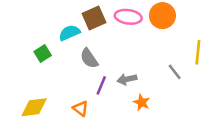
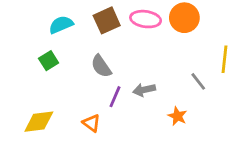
cyan semicircle: (70, 33) -> (61, 25), moved
orange star: (142, 102) -> (177, 116), moved

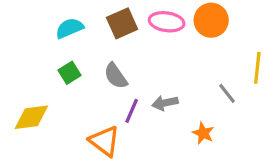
green square: (49, 61) -> (70, 73), moved
yellow diamond: (39, 122) -> (31, 117), moved
orange triangle: (91, 123) -> (105, 141), size x1.5

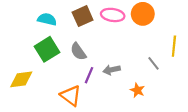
cyan semicircle: (70, 28) -> (47, 19), turned 36
green square: (70, 73) -> (47, 49), size x1.6

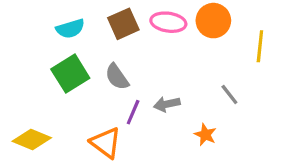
cyan semicircle: (47, 19) -> (70, 29), turned 150
yellow line: (174, 46) -> (260, 46), moved
yellow diamond: (21, 79) -> (32, 139), moved, turned 30

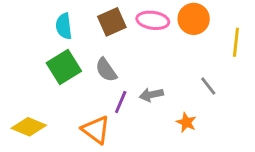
cyan semicircle: (70, 29) -> (64, 26), turned 100

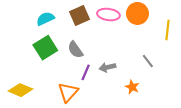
cyan semicircle: (64, 26) -> (45, 19), turned 72
orange triangle: (96, 130) -> (68, 92), turned 35

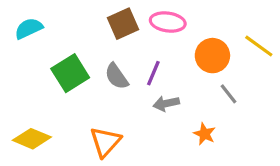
orange circle: (137, 13) -> (212, 56), moved
cyan semicircle: (45, 19) -> (29, 28), moved
yellow line: (167, 30) -> (259, 46), turned -60
purple line: (86, 72) -> (153, 73), moved

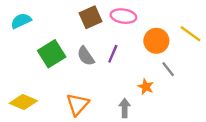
gray arrow: (166, 104) -> (125, 108), moved, turned 102
orange star: (204, 134) -> (146, 87), moved

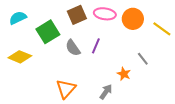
orange circle: (156, 41) -> (133, 19), moved
green square: (52, 54) -> (48, 32), moved
yellow diamond: (23, 102) -> (20, 57), moved
gray arrow: (125, 108) -> (106, 92), turned 35

